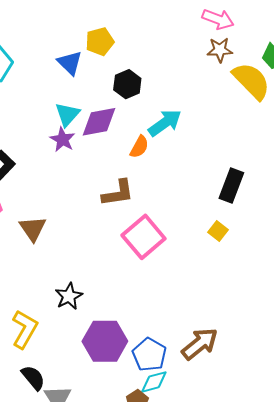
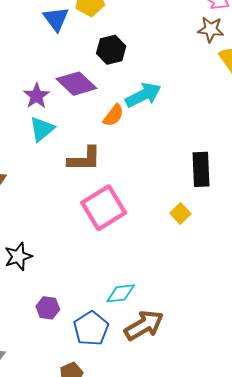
cyan triangle: (67, 114) -> (42, 129), moved
purple diamond: (99, 122) -> (76, 84), turned 45
black rectangle: (231, 186) -> (201, 169), turned -32
purple hexagon: (105, 341) -> (48, 308), size x0.5
cyan diamond: (154, 382) -> (121, 293), moved

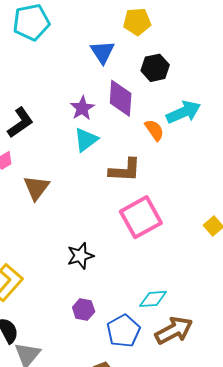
blue triangle: (56, 19) -> (102, 52), moved
purple diamond: (76, 84) -> (121, 98), turned 48
orange semicircle: (113, 115) -> (154, 130), turned -75
black star: (18, 256) -> (80, 256), moved

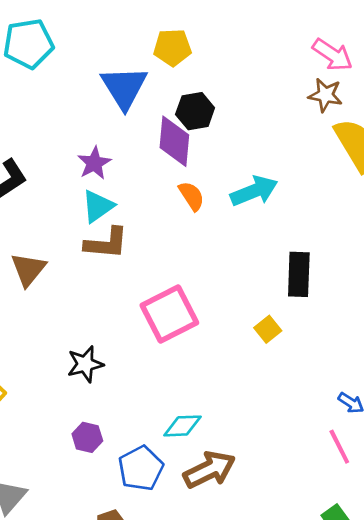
blue triangle: (102, 52) -> (124, 87), size x1.4
purple diamond: (121, 98) -> (174, 141), moved
cyan arrow: (183, 112) -> (254, 191), moved
brown L-shape: (125, 170) -> (106, 243), moved

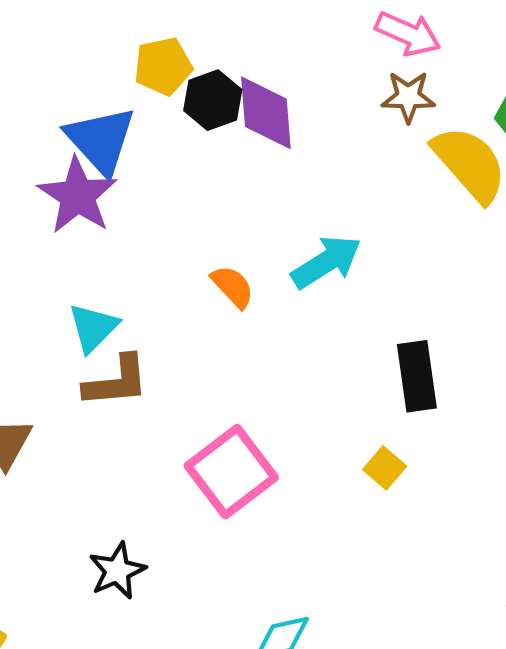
black hexagon: (195, 111) -> (213, 100), moved
purple diamond: (174, 141) -> (266, 113), moved
purple star: (94, 163) -> (78, 196), moved, size x1.5

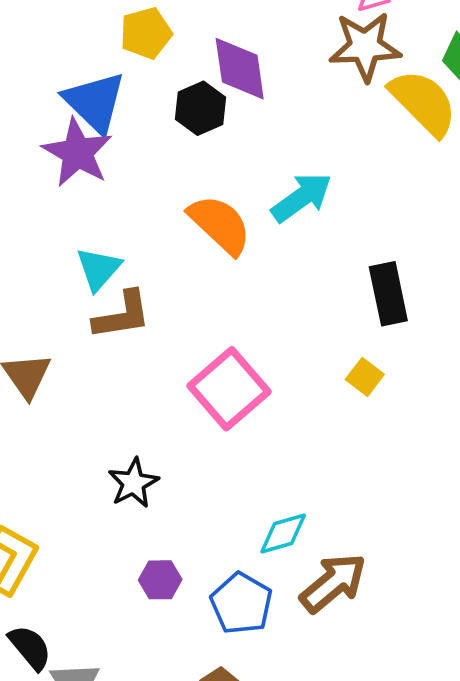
brown star: (408, 97) -> (365, 46), size x1.5
black hexagon: (213, 100) -> (200, 108), moved
orange semicircle: (233, 287) -> (220, 225), size x1.6

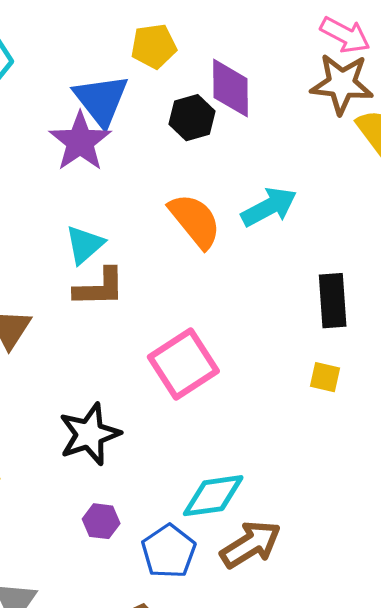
yellow square: (365, 377) -> (325, 377), moved, turned -32
black star: (133, 483) -> (89, 434), size x1.4
cyan diamond: (283, 534) -> (213, 496), size x1.4

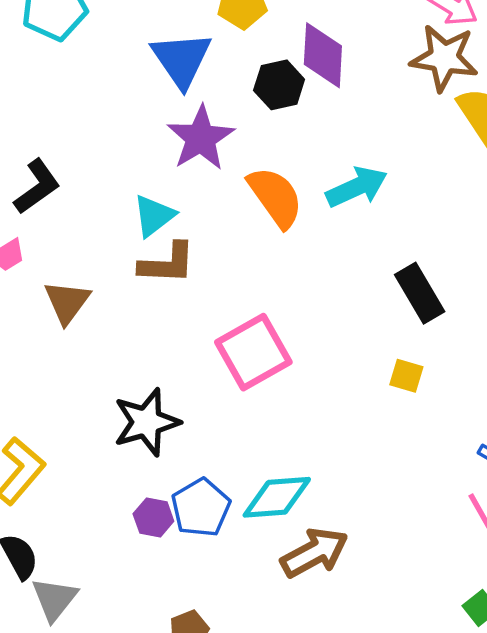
purple star: (80, 142) -> (201, 138), moved
black rectangle: (333, 301) -> (420, 293), turned -30
blue pentagon: (169, 551) -> (201, 508), moved

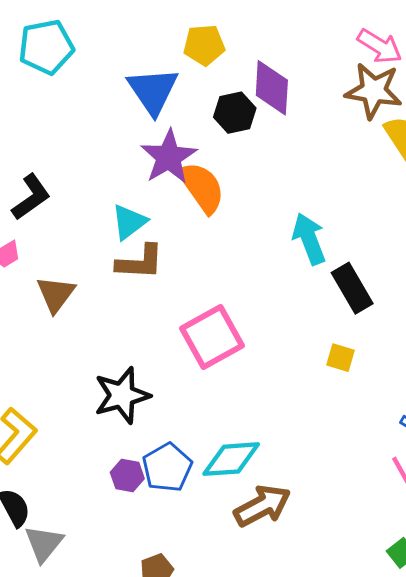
cyan arrow: (357, 187) -> (309, 239), moved, turned -87
orange semicircle: (275, 197) -> (202, 187), moved

